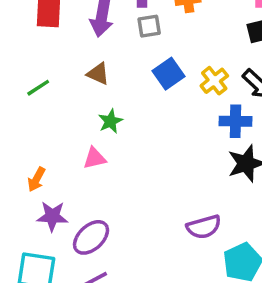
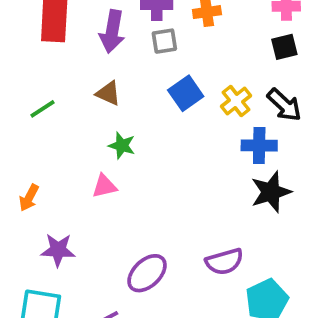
green star: (110, 121) -> (122, 146), turned -30
orange arrow: (36, 179) -> (29, 198), moved
purple ellipse: (91, 237) -> (147, 273), moved

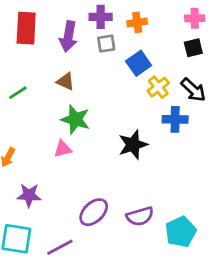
blue square: (186, 93) -> (139, 63), moved
green star: (122, 146) -> (75, 119), size x1.5
black star: (271, 192) -> (133, 145), moved
purple semicircle: (224, 262) -> (140, 216), moved

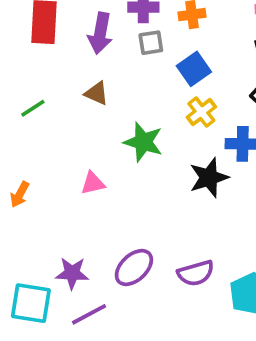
yellow cross: (158, 87) -> (201, 112), moved
green star: (75, 119) -> (143, 142), moved
black star: (133, 145) -> (209, 178), moved
purple star: (29, 195) -> (72, 273), moved

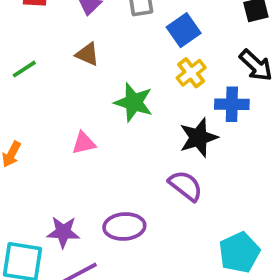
purple ellipse: (134, 267) -> (124, 226), turned 39
purple semicircle: (196, 273) -> (186, 186), moved, turned -126

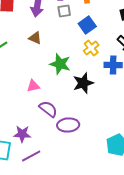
black star: (199, 138) -> (83, 83), moved
purple semicircle: (186, 186) -> (48, 109), moved
purple ellipse: (124, 226) -> (68, 125), moved

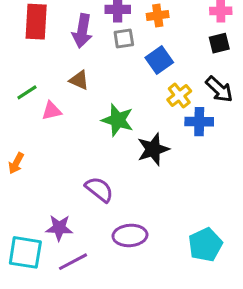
yellow cross: (91, 48) -> (179, 95), moved
pink triangle: (33, 86) -> (52, 111), moved
purple ellipse: (68, 125) -> (130, 235), moved

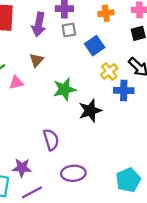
orange cross: (158, 15) -> (106, 13), moved
brown triangle: (79, 80) -> (36, 60), turned 48
green star: (118, 120) -> (64, 89), turned -30
purple semicircle: (99, 189) -> (51, 140), turned 35

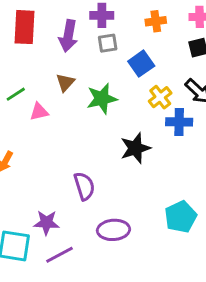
green star: (64, 89) -> (102, 99), moved
cyan pentagon: (128, 180) -> (181, 217), moved

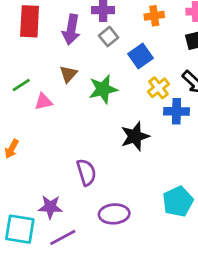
gray square: (108, 43) -> (109, 37), turned -30

